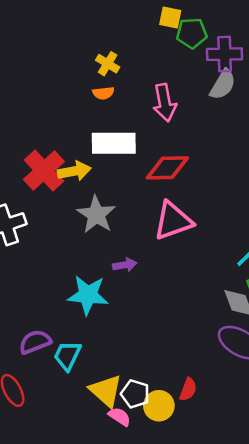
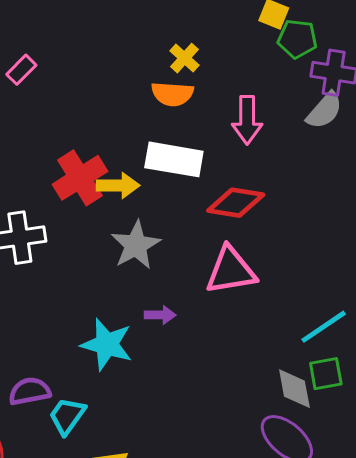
orange semicircle: (103, 93) -> (172, 94), size x1.5

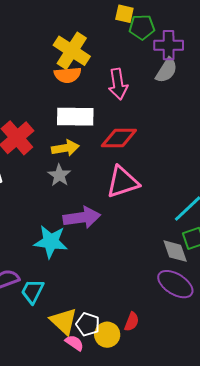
yellow cross: (184, 58) -> (72, 51), size x1.8
yellow arrow: (118, 185) -> (65, 148), moved
gray star: (136, 245) -> (59, 175), size x0.7
purple arrow: (160, 315) -> (82, 217), size x1.8

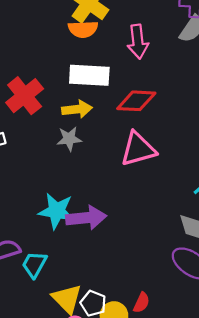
gray star: (59, 175) -> (69, 139), turned 30
purple arrow: (82, 217) -> (86, 218), moved

